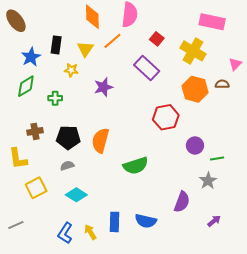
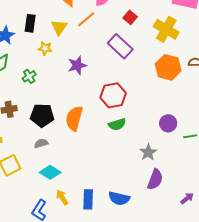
green cross: (55, 98) -> (29, 76), turned -32
red hexagon: (166, 117) -> (113, 95), moved
green semicircle: (136, 166) -> (117, 124), moved, size x0.7
gray star: (208, 181) -> (148, 152), moved
yellow arrow: (90, 232) -> (62, 197), moved

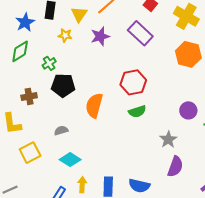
purple star: (77, 65) -> (100, 36), moved
black pentagon: (42, 115) -> (63, 85), moved
yellow arrow: (62, 197) -> (82, 185), turned 35

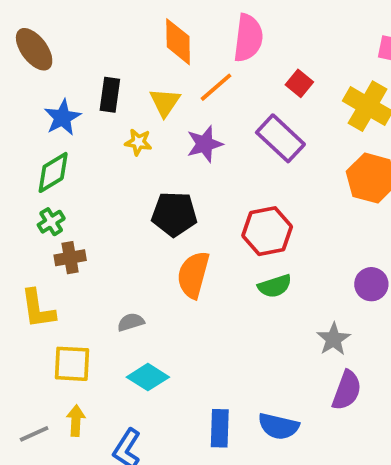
green cross: (49, 63) -> (51, 222), moved
black pentagon: (63, 85) -> (174, 214), moved
yellow square: (30, 153) -> (72, 364), turned 30
yellow arrow: (82, 185) -> (76, 421), moved

